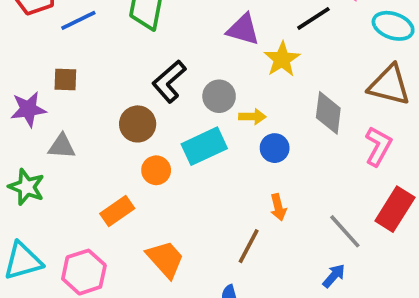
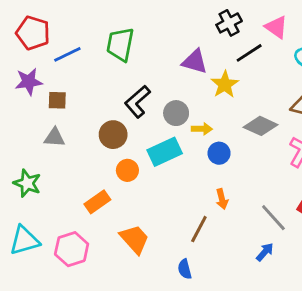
purple star: (28, 109) -> (29, 82), moved
gray diamond: (328, 113) -> (261, 126), turned -72
gray triangle: (62, 146) -> (54, 137), moved

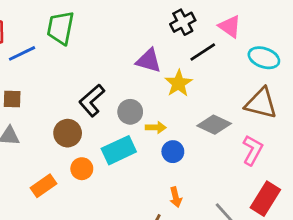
green trapezoid: (120, 44) -> (60, 28), moved
orange rectangle: (97, 202) -> (43, 186), moved

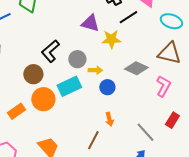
yellow star: (179, 83) -> (111, 39), turned 30
orange circle: (82, 169) -> (43, 99), size x1.5
red rectangle: (265, 199) -> (172, 120), size x0.7

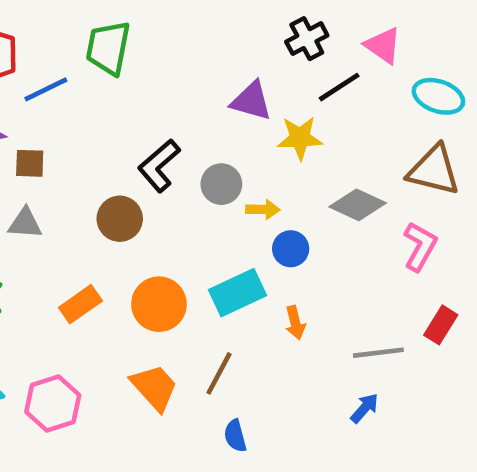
cyan rectangle: (69, 86) -> (238, 293), moved
orange circle: (43, 99) -> (159, 304), moved
gray line: (145, 132) -> (378, 353), turned -55
brown line: (93, 140) -> (219, 373), moved

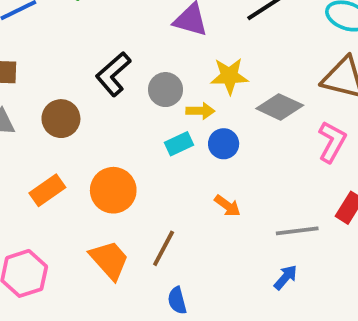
yellow star: (300, 138) -> (229, 76), moved
brown circle: (120, 219) -> (61, 119), moved
cyan rectangle: (238, 293) -> (179, 144), moved, size x0.6
orange arrow: (295, 323) -> (227, 206), turned -40

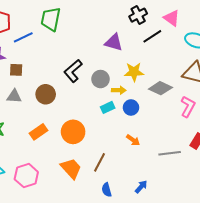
blue arrow: (286, 277) -> (141, 187), moved

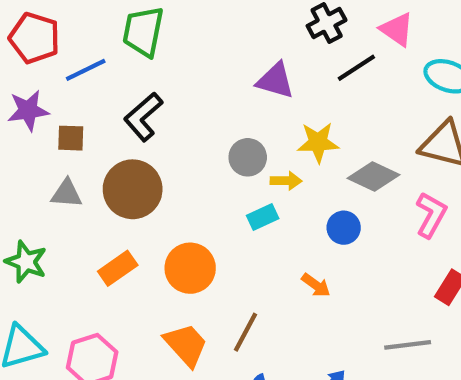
black L-shape: (73, 71) -> (143, 117), moved
brown circle: (46, 94) -> (133, 189), size x1.4
blue circle: (131, 107) -> (344, 228), moved
gray line: (170, 153) -> (408, 345), moved

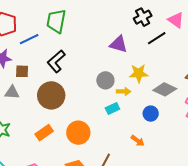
gray triangle: (67, 194) -> (12, 92), moved

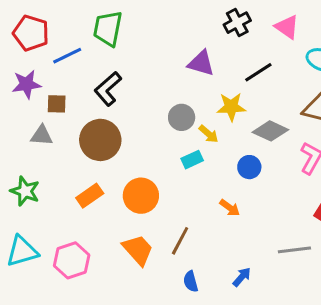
black line: (157, 38) -> (258, 72), moved
yellow arrow: (124, 91) -> (209, 134), turned 40

